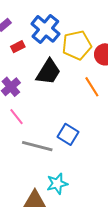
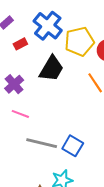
pink line: (17, 117) -> (20, 114), turned -30
blue square: (68, 134) -> (73, 146), moved

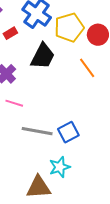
blue square: (73, 146) -> (68, 132), turned 35

